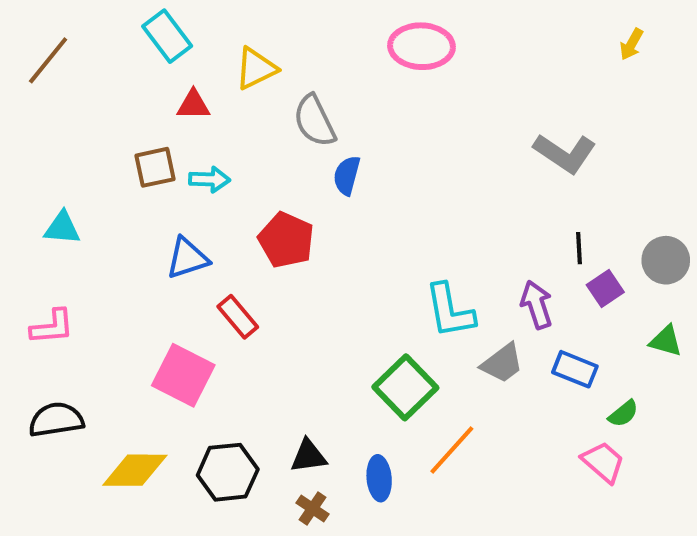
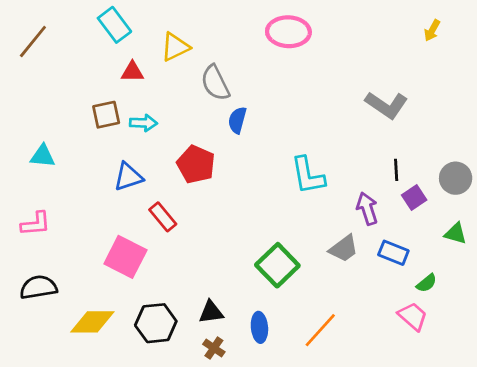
cyan L-shape: (450, 311) -> (308, 175), moved
orange line: (452, 450) -> (320, 330), moved

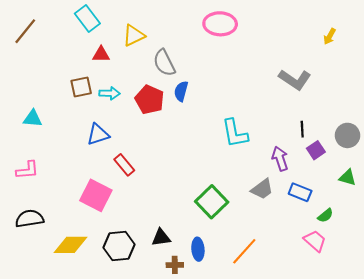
yellow arrow: (432, 30) -> (330, 36), moved
red pentagon: (196, 164) -> (150, 100), moved
brown cross: (214, 348) -> (175, 265), moved, turned -35

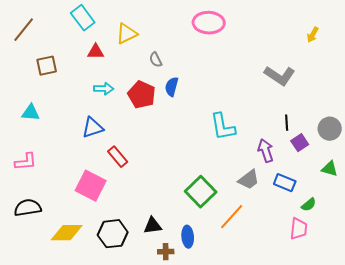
gray semicircle: (164, 63) -> (156, 60), size x0.6
brown square: (81, 87) -> (47, 66), moved
pink trapezoid: (315, 241) -> (299, 229), turned 55
orange line: (244, 251) -> (232, 217), moved

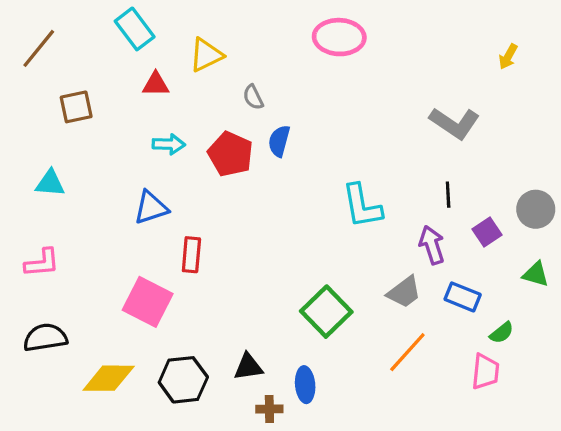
black line: (287, 123) -> (448, 195), moved
red rectangle: (118, 157) -> (191, 255), turned 45
orange line: (232, 217) -> (407, 352), moved

